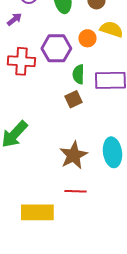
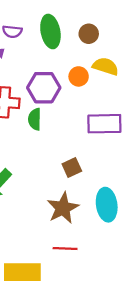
green semicircle: (78, 74) -> (35, 119), moved
brown square: (73, 99) -> (72, 168), moved

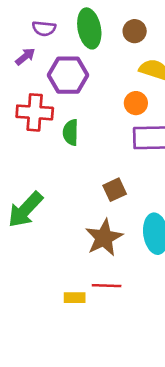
orange circle: (79, 76) -> (136, 103), moved
purple hexagon: (44, 88) -> (68, 75), moved
yellow rectangle: (22, 272) -> (75, 298), moved, size x0.5

